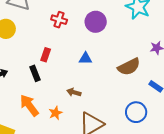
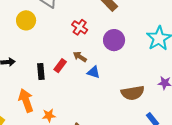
red rectangle: (46, 55) -> (60, 66), moved
brown arrow: (74, 92) -> (80, 57), moved

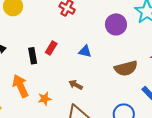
purple circle: (114, 40) -> (116, 24), moved
brown arrow: (80, 57) -> (76, 85), moved

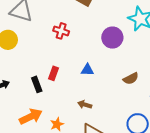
brown semicircle: (126, 68) -> (131, 79), size x0.7
orange arrow: (20, 86) -> (31, 117), turned 100

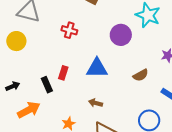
blue triangle: (87, 70) -> (97, 68), size x1.6
orange arrow: (31, 117) -> (29, 110), moved

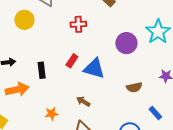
red cross: (69, 30) -> (78, 24), turned -35
red rectangle: (63, 73) -> (72, 61), moved

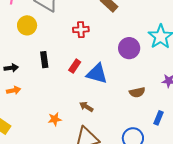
black rectangle: (42, 70) -> (44, 60), moved
orange arrow: (17, 89) -> (14, 90), moved, size x0.6
blue rectangle: (155, 113) -> (158, 118), turned 64

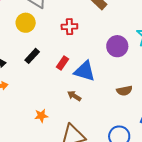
yellow circle: (27, 25) -> (26, 23), moved
black rectangle: (44, 60) -> (32, 56), turned 49
brown arrow: (86, 107) -> (74, 96), moved

